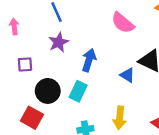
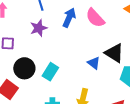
blue arrow: (89, 60) -> (69, 18), moved

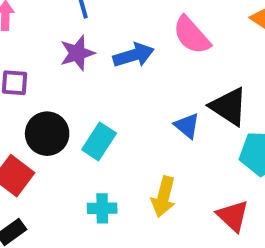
blue arrow: (69, 18) -> (134, 55), moved, turned 48

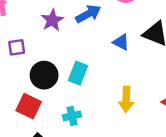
blue triangle: (187, 126) -> (121, 42), moved
cyan cross: (102, 208) -> (72, 116), moved

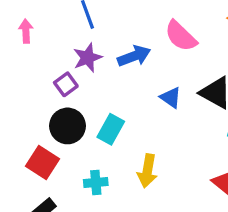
purple square: (17, 47) -> (66, 84), moved, turned -36
yellow arrow: (126, 99) -> (147, 171), moved

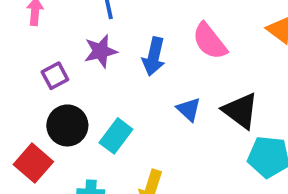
blue arrow: (134, 56) -> (154, 57), turned 116
purple square: (66, 84) -> (55, 76), moved

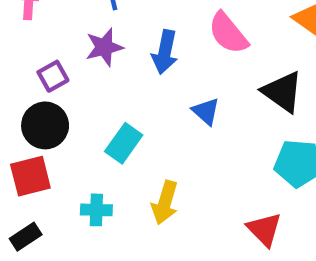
black triangle: (240, 111) -> (282, 92), moved
black circle: (67, 125) -> (45, 125), moved
red square: (33, 163) -> (30, 176), turned 36

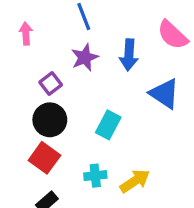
blue triangle: (206, 111) -> (164, 94), size x1.5
red square: (30, 176) -> (44, 158), turned -32
yellow arrow: (165, 203) -> (135, 181), moved, turned -132

